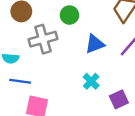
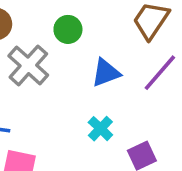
gray cross: (43, 39) -> (28, 65), turned -32

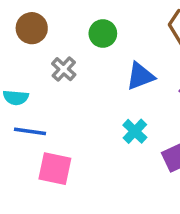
gray cross: (28, 65) -> (64, 69), size x0.6

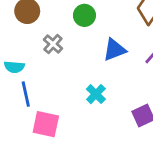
blue line: (30, 131) -> (26, 94), turned 70
cyan cross: (135, 131) -> (96, 94), moved

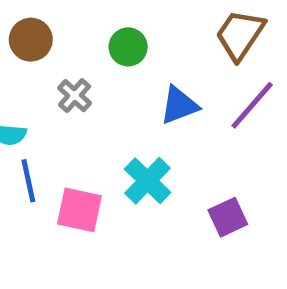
cyan cross: (96, 94) -> (148, 181), size x1.4
pink square: (46, 124) -> (79, 210), moved

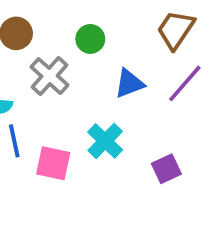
gray cross: (75, 96) -> (50, 76), size x1.5

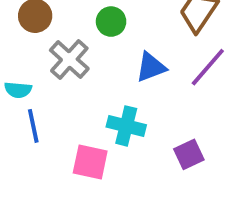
cyan cross: (105, 141) -> (126, 126), turned -30
pink square: (53, 163) -> (90, 162), moved

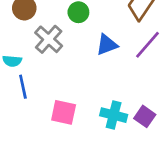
cyan cross: (126, 126) -> (114, 115), moved
purple square: (189, 154) -> (145, 116), moved, turned -30

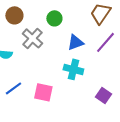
blue line: (23, 87) -> (13, 88), moved, turned 66
cyan cross: (114, 115) -> (73, 69), moved

